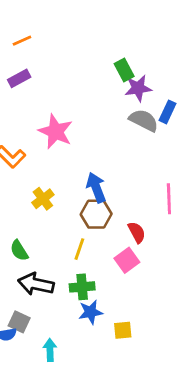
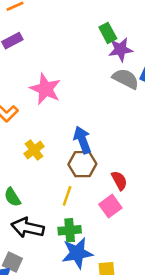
blue star: (91, 312) -> (77, 253), size x1.4

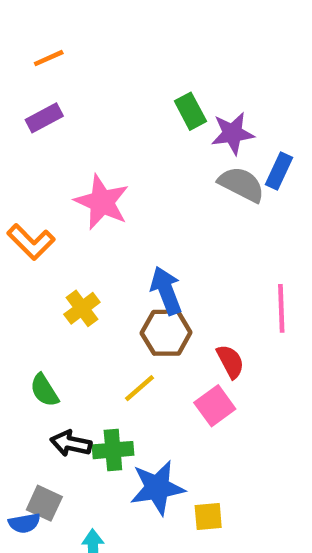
green rectangle: (108, 33) -> (190, 111), moved
yellow line: (67, 196) -> (140, 388), turned 30
black arrow: (28, 228) -> (71, 443), size x0.7
green cross: (70, 230) -> (113, 450), moved

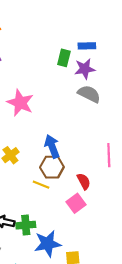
green rectangle: (190, 111) -> (64, 58), turned 42
blue rectangle: (279, 171) -> (87, 46), moved, turned 63
yellow line: (140, 388) -> (41, 185), moved, turned 63

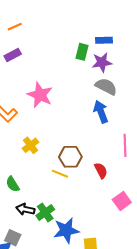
blue arrow: (52, 146) -> (101, 112), moved
pink square: (76, 203) -> (122, 201), moved
green cross: (26, 225) -> (45, 213), turned -30

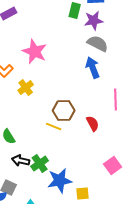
yellow cross: (31, 145) -> (26, 88), moved
pink square: (122, 201) -> (113, 166), moved

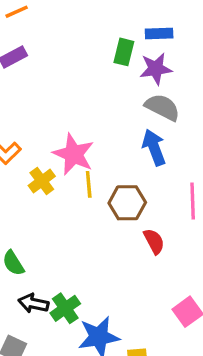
pink star: (35, 52) -> (74, 154), moved
brown hexagon: (64, 111) -> (127, 203), moved
yellow line: (54, 127) -> (89, 184), moved, turned 63

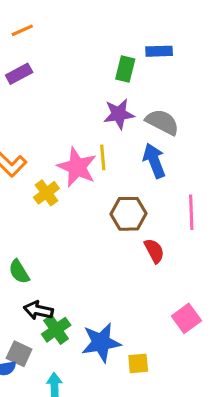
purple star: (156, 69) -> (119, 114), moved
yellow line: (89, 184) -> (103, 157), moved
green cross: (65, 308) -> (56, 330), moved

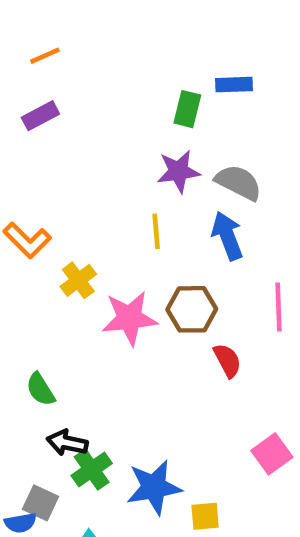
pink star: (77, 167) -> (129, 318), moved, turned -30

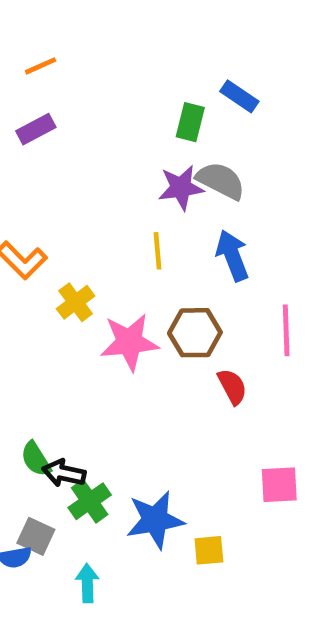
blue rectangle: (234, 85) -> (239, 96), turned 36
gray semicircle: (238, 182) -> (221, 181), moved
green semicircle: (40, 389) -> (36, 459), moved
pink square: (272, 454) -> (279, 485), turned 33

